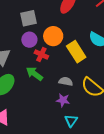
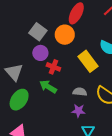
gray square: (29, 18) -> (38, 32), turned -36
orange circle: (53, 36) -> (65, 35), moved

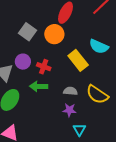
purple circle: (40, 53) -> (23, 62), moved
green arrow: (48, 87) -> (39, 86), turned -30

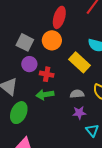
purple circle: (23, 62) -> (29, 64), moved

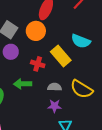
red cross: (47, 74) -> (38, 64), moved

